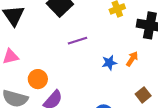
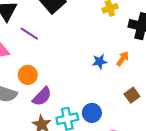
purple line: (77, 41) -> (29, 34), moved, turned 48

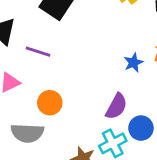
purple semicircle: (42, 96) -> (116, 106), moved

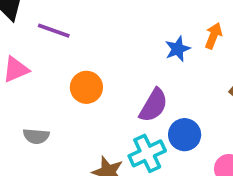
orange circle: (50, 103) -> (86, 87), moved
gray semicircle: (27, 133) -> (36, 136), size x0.6

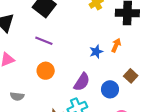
purple line: (54, 31) -> (44, 41), moved
blue circle: (185, 135) -> (110, 89), moved

